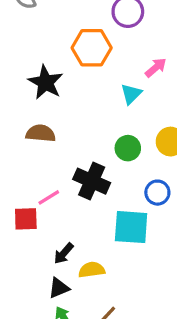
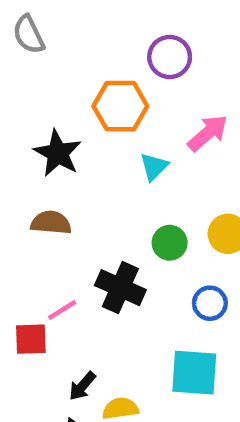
pink arrow: (156, 68) -> (208, 133), size x1.4
cyan triangle: (131, 94) -> (154, 167), moved
cyan square: (131, 227) -> (194, 373), moved

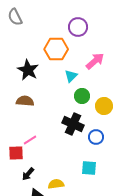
green circle: (170, 243) -> (82, 96), moved
black cross: (120, 288) -> (73, 124), moved
cyan square: (194, 373) -> (89, 168), size x0.7
black arrow: (82, 386) -> (28, 174), moved

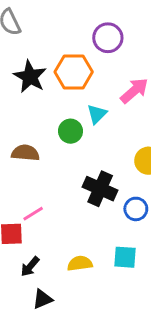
black star: (28, 70) -> (30, 77), moved
green circle: (82, 96) -> (70, 131), moved
yellow semicircle: (56, 184) -> (80, 263), moved

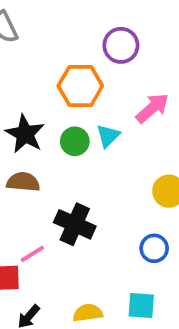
black star: (30, 77) -> (25, 134), moved
green circle: (70, 131) -> (75, 141), moved
black cross: (100, 189) -> (75, 224), moved

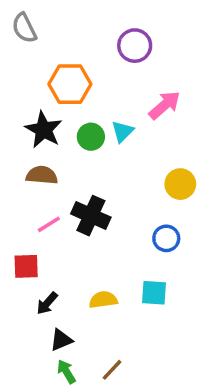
orange hexagon: (80, 86) -> (70, 84), moved
pink line: (32, 254) -> (49, 224), moved

